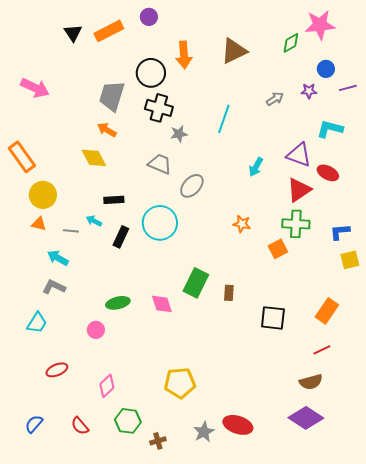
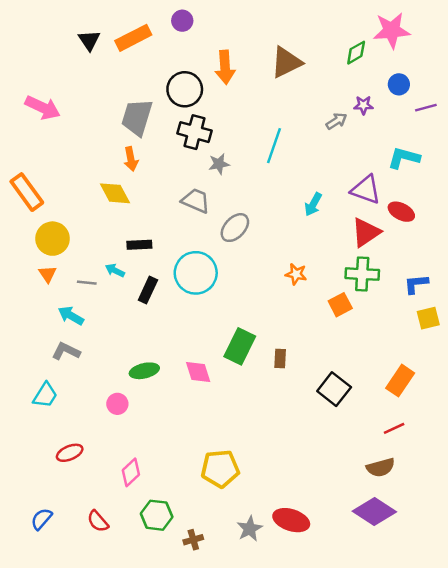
purple star: (309, 91) -> (363, 105), moved
orange arrow: (107, 130) -> (131, 159), turned -132
orange triangle: (39, 224) -> (48, 274), turned 42
black square: (273, 318) -> (334, 389), turned 32

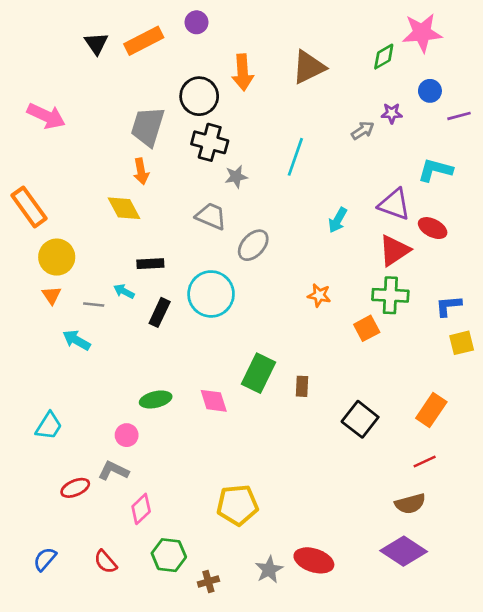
gray L-shape: (66, 351) -> (113, 471), moved

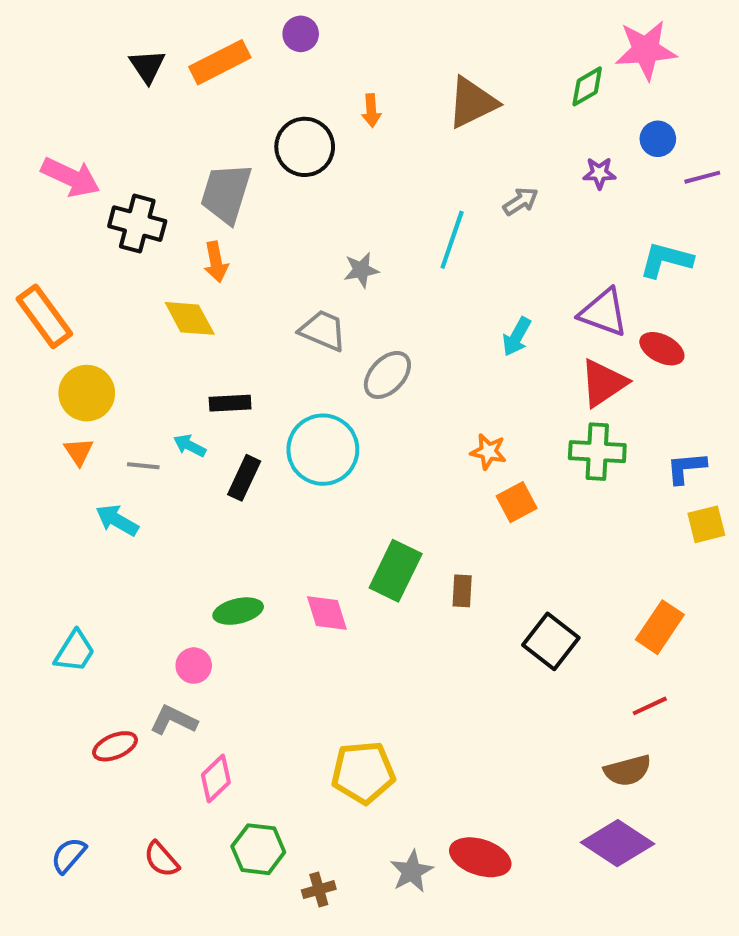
orange arrow: (243, 72) -> (371, 111), size x0.6
gray arrow: (363, 130) -> (521, 201), moved
black cross: (210, 142) -> (137, 224), moved
orange square: (367, 328) -> (517, 502), moved

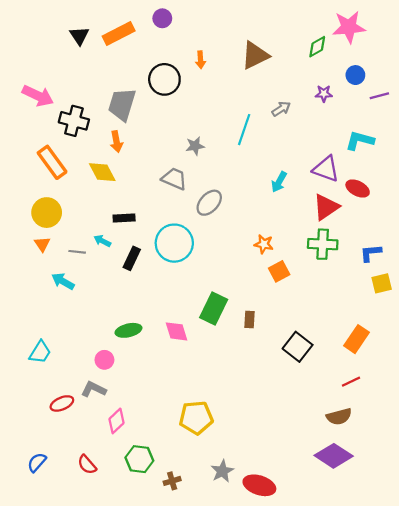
orange rectangle: (44, 316) -> (52, 162), moved
red ellipse: (480, 857) -> (259, 485), moved

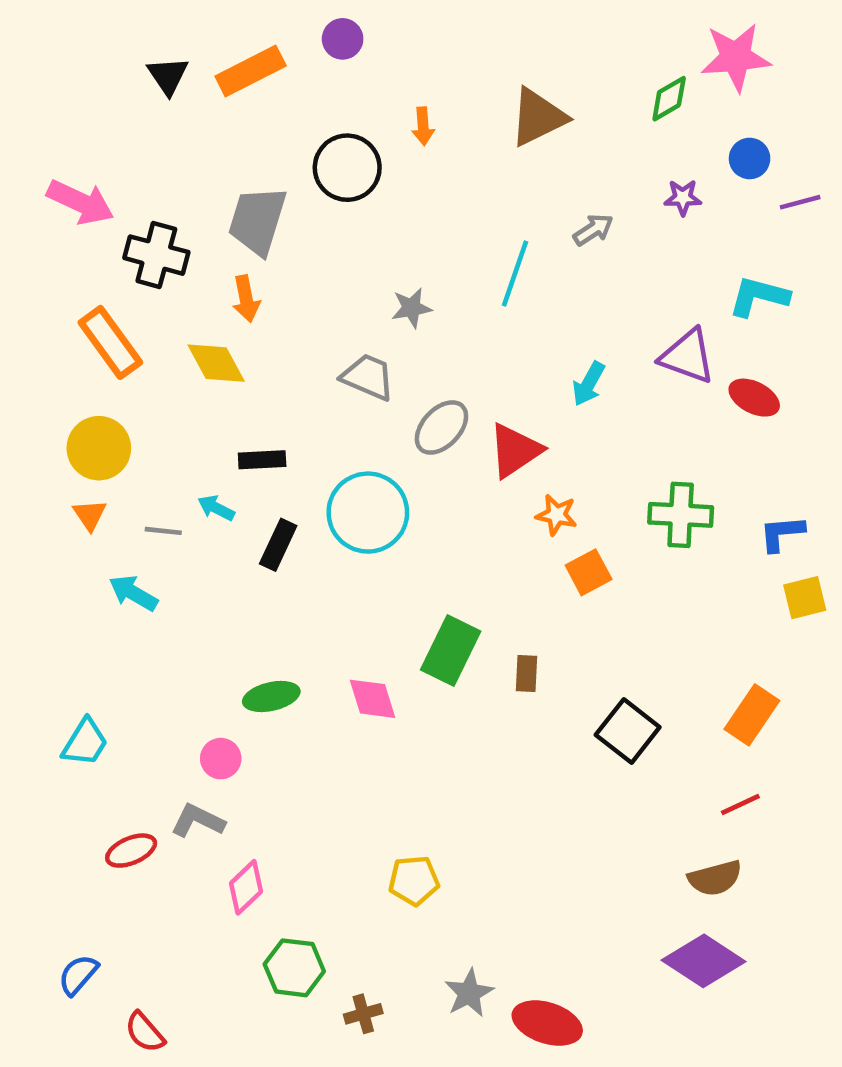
red triangle: (326, 207) -> (515, 450), moved
yellow pentagon: (196, 418) -> (414, 880), size x0.7
red semicircle: (87, 465) -> (145, 1032), moved

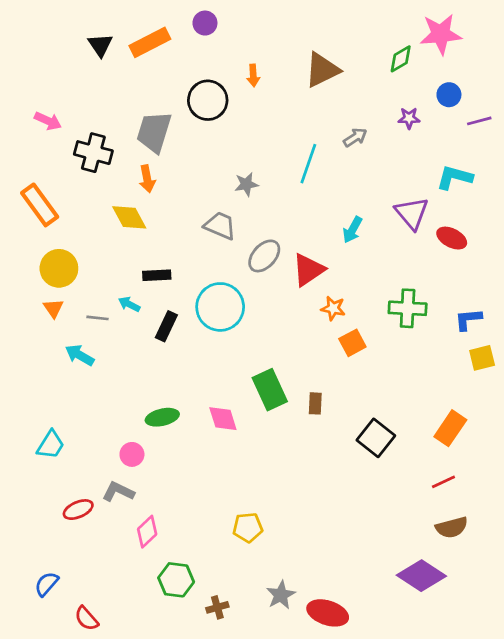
pink arrow: (80, 202) -> (48, 121), size x0.7
orange rectangle: (110, 342) -> (40, 205), moved
purple triangle: (687, 356) -> (412, 213), turned 30
green rectangle: (451, 651) -> (270, 390), turned -51
brown semicircle: (715, 878) -> (452, 527), moved

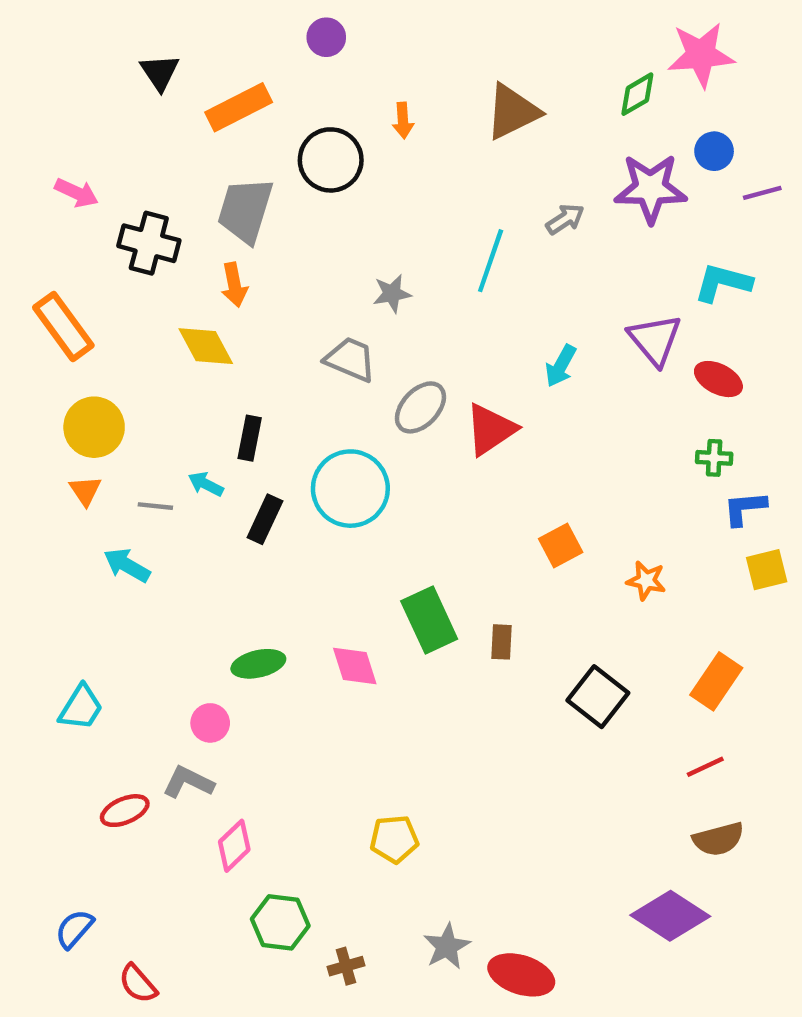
orange rectangle: (150, 42) -> (239, 107), moved
purple star: (409, 118) -> (651, 188), size x2.0
black rectangle: (157, 275) -> (250, 438), turned -76
orange star: (333, 308) -> (646, 581), moved
green cross: (408, 308) -> (714, 458), moved, size x0.6

